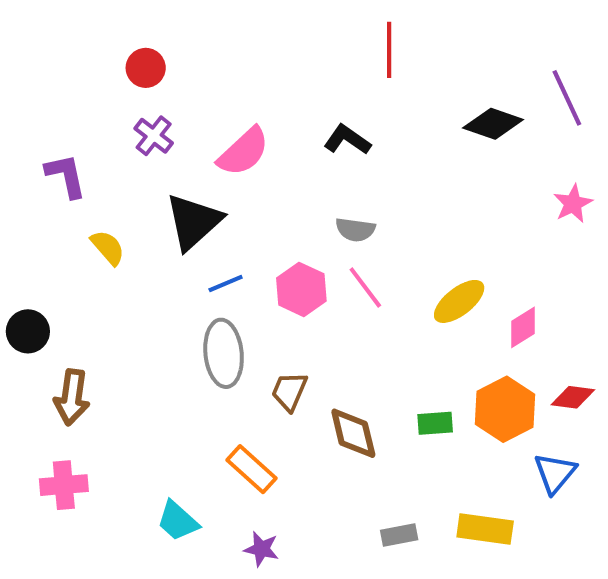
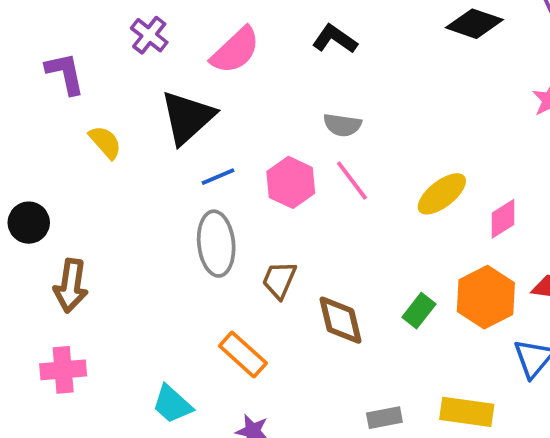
green rectangle: (435, 423) -> (419, 311), turned -48

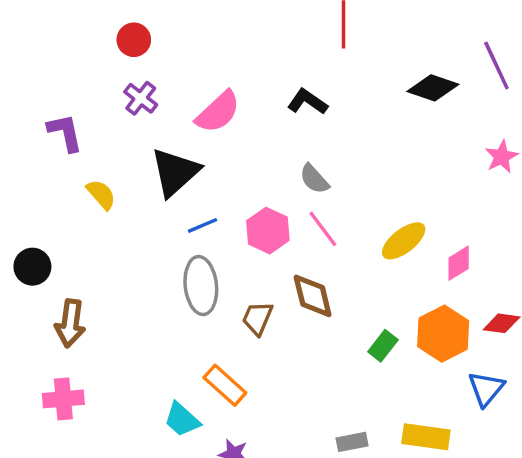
gray semicircle: (342, 125) -> (314, 179), turned 40
brown diamond: (340, 320) -> (313, 296), moved
cyan trapezoid: (172, 404) -> (182, 420), moved

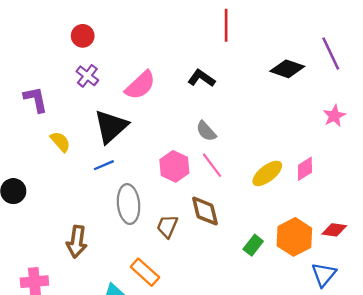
blue line: (203, 225) -> (104, 165), moved
pink diamond: (459, 263) -> (305, 169), moved
brown arrow: (70, 323) -> (77, 242), moved

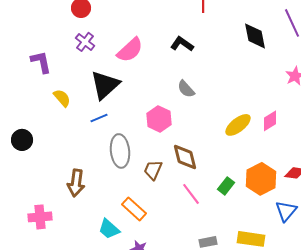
black diamond: (287, 69) -> (255, 36), turned 60
pink line: (212, 165) -> (191, 194), moved

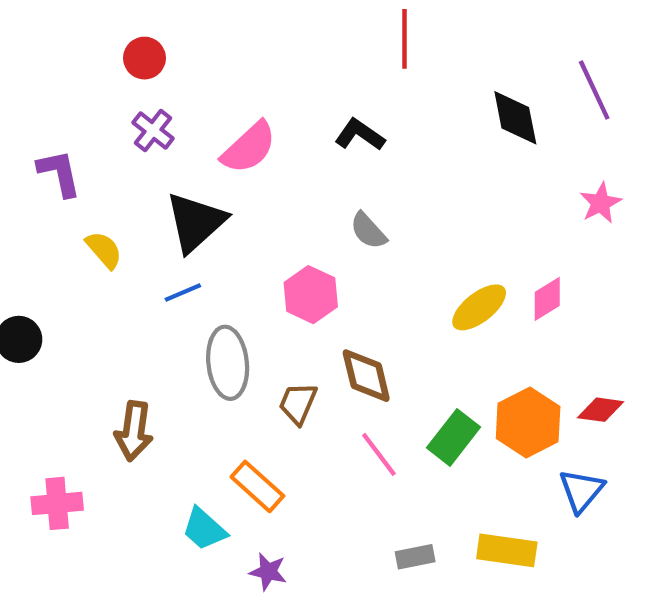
green rectangle: (226, 186) -> (454, 437), size x1.4

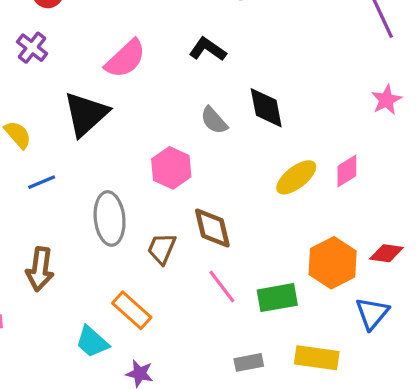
black diamond: (515, 118) -> (266, 108), moved
purple cross: (153, 131) -> (32, 48), moved
blue line: (183, 292) -> (42, 182), moved
green rectangle: (454, 437) -> (277, 298), moved, turned 42

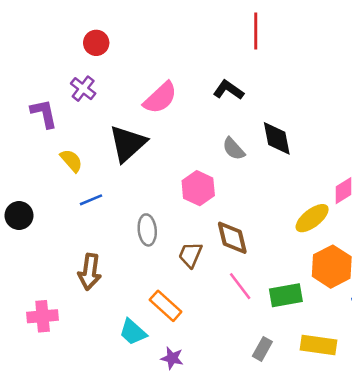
yellow ellipse: (296, 177) -> (312, 218), moved
gray ellipse: (110, 218) -> (147, 230), size x0.7
gray rectangle: (249, 362) -> (262, 349), turned -50

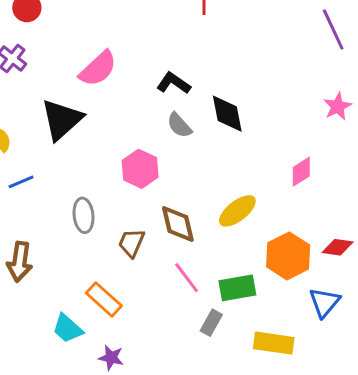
black L-shape: (228, 90) -> (174, 83), moved
yellow ellipse: (312, 218) -> (237, 211), moved
gray rectangle: (262, 349) -> (211, 323), moved

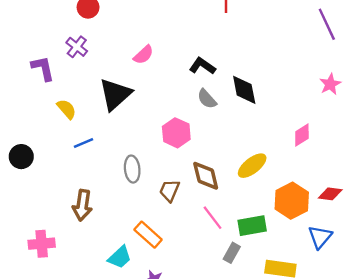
pink semicircle: (98, 69) -> (143, 55), size x0.7
cyan trapezoid: (68, 329) -> (120, 257), turned -85

